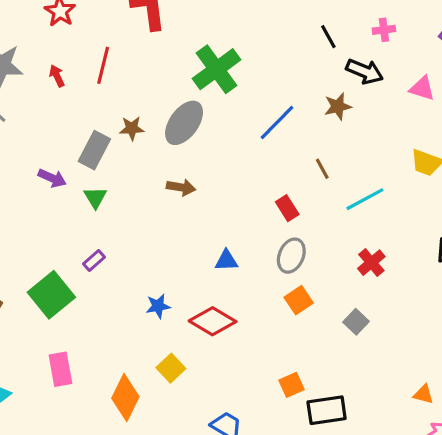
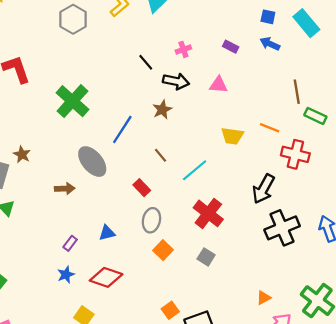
gray ellipse: (184, 123) -> (92, 162), moved, turned -64
brown star: (132, 128) -> (22, 154), turned -30
purple rectangle: (94, 260) -> (70, 243), moved
red cross: (371, 263) -> (208, 213), size x1.5
orange triangle: (423, 394) -> (264, 298), turned -32

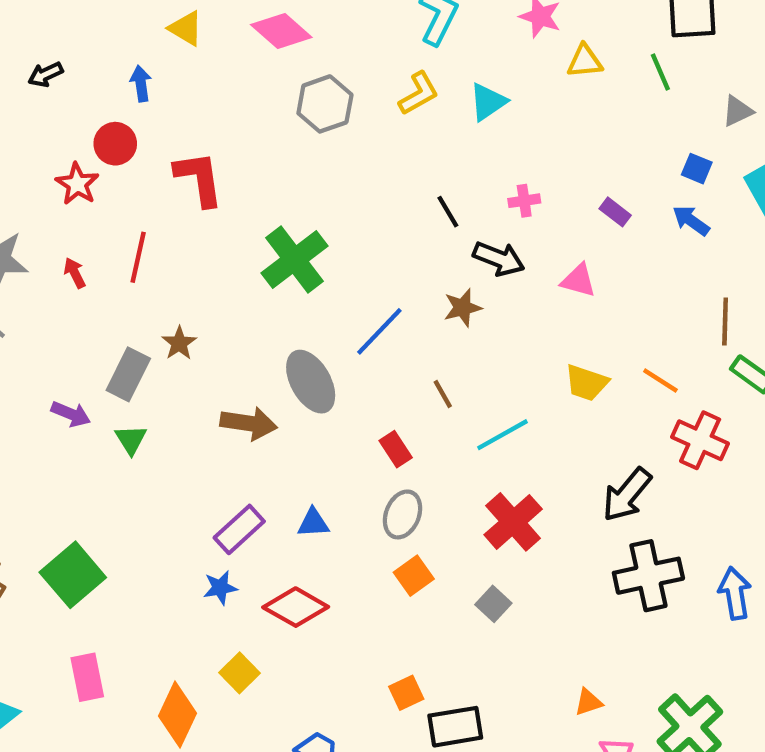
brown arrow: (65, 189) -> (249, 423), size x1.4
purple rectangle: (70, 243) -> (239, 529), size x1.6

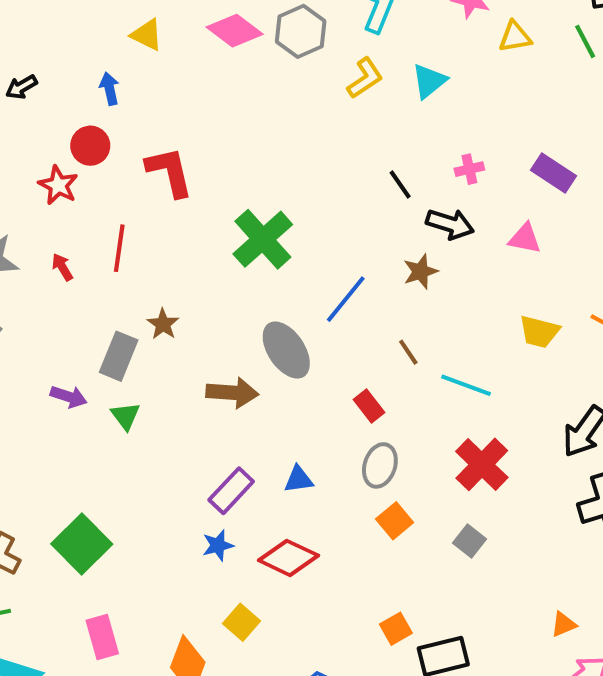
gray hexagon: (325, 104) -> (301, 31), moved
purple rectangle: (615, 212) -> (554, 173), size x1.5
cyan line: (502, 435) -> (466, 385), turned 54

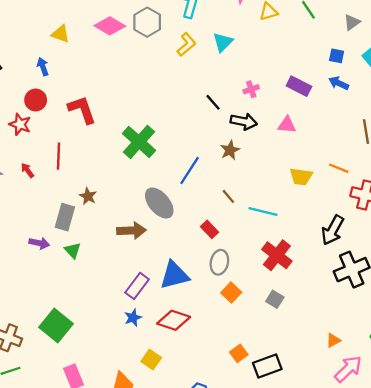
blue triangle: (299, 479) -> (174, 275), size x1.8

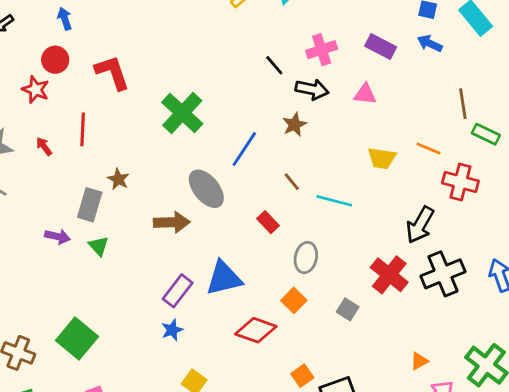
pink cross: (251, 89) -> (322, 50), size x1.5
red cross: (277, 255) -> (389, 275), moved
gray ellipse: (219, 262) -> (306, 257), moved
red diamond: (174, 320) -> (256, 330), moved

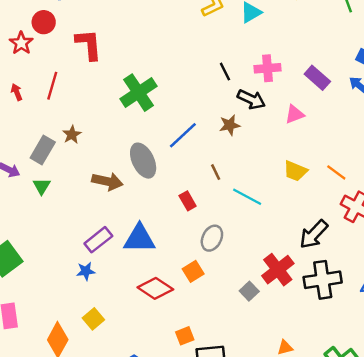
pink triangle: (365, 94) -> (295, 114), turned -40
gray square: (348, 309) -> (249, 291), moved

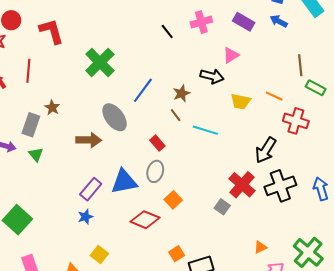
black arrow: (251, 99) -> (212, 76), moved
brown star: (230, 125) -> (181, 93), moved
gray ellipse: (212, 238) -> (155, 171), moved

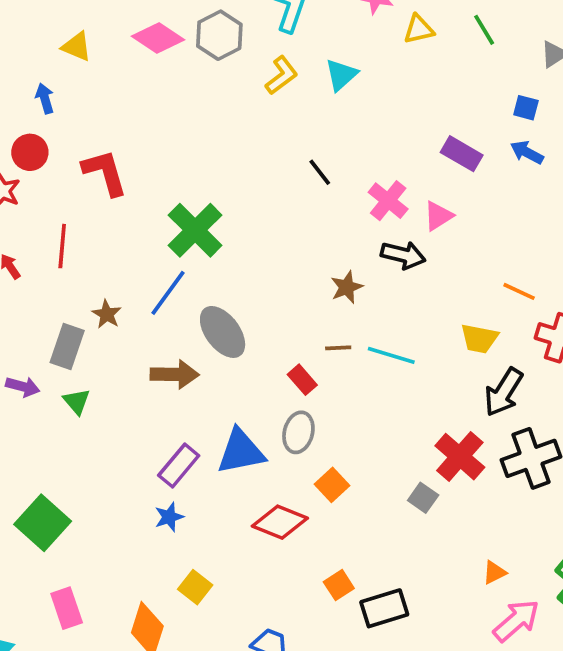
pink cross: (201, 22) -> (388, 201), moved, turned -35
blue line: (143, 90) -> (168, 293), moved
yellow trapezoid: (241, 101) -> (479, 339), moved
brown line: (176, 115) -> (338, 348), moved, turned -56

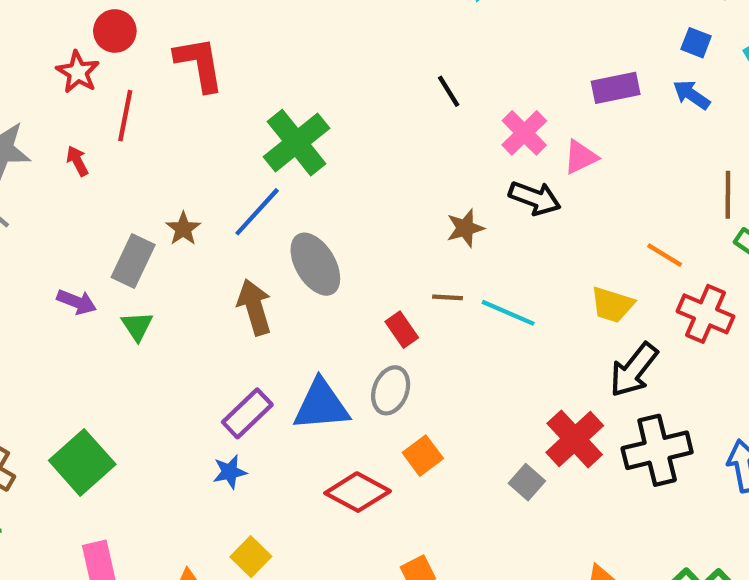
purple rectangle: (462, 154) -> (616, 88), turned -48
red line: (62, 246) -> (125, 116), moved
brown arrow: (175, 374) -> (254, 307), turned -114

